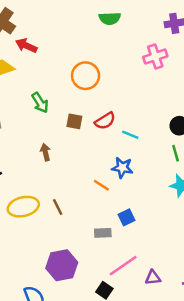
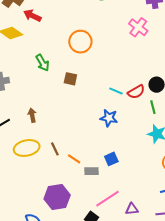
pink cross: (155, 57) -> (138, 27), turned -36
red semicircle: (105, 121) -> (136, 92), moved
brown arrow: (45, 152) -> (32, 115), moved
orange line: (101, 185) -> (74, 159), moved

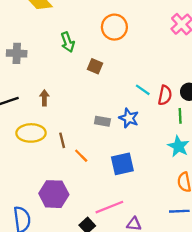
red semicircle: (136, 92) -> (165, 95), turned -60
blue square: (111, 159) -> (122, 164), size x1.5
gray rectangle: (91, 171) -> (102, 121), moved

